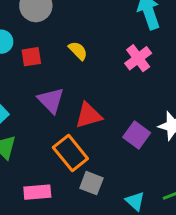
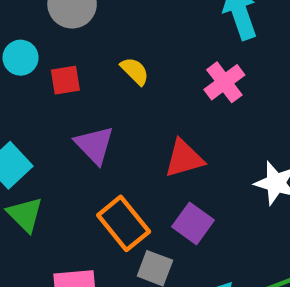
red triangle: (88, 115) -> (184, 158), moved
purple square: (137, 135) -> (193, 223), moved

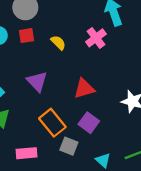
red square: (65, 80) -> (26, 36), moved
pink cross: (224, 82) -> (96, 38), moved

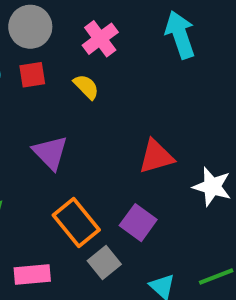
pink cross: (96, 38) -> (100, 39), moved
red triangle: (84, 89) -> (156, 157), moved
gray square: (69, 146) -> (104, 263), turned 30

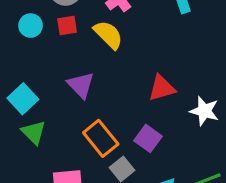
yellow semicircle: (86, 87) -> (108, 35), size x1.5

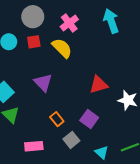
orange rectangle: (101, 138) -> (57, 119), size x0.6

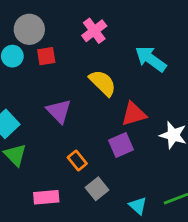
gray circle: (33, 17) -> (29, 29), moved
cyan arrow: (111, 21) -> (151, 59), moved, turned -35
yellow semicircle: (62, 48) -> (103, 83), moved
purple square: (89, 119) -> (121, 145), moved, turned 30

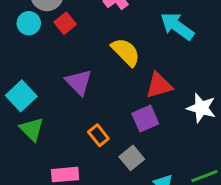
red square: (46, 56) -> (65, 23), turned -30
gray square: (97, 189) -> (132, 158), moved

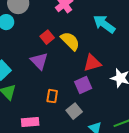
red square: (65, 23) -> (47, 37), moved
orange rectangle: (98, 135) -> (52, 96), turned 48

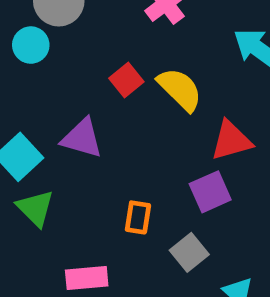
purple triangle: (39, 61) -> (82, 138), moved, turned -30

